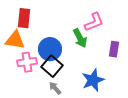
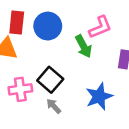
blue circle: (50, 49) -> (48, 26), moved
pink cross: (27, 62) -> (20, 89), moved

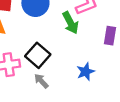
blue star: (99, 96) -> (86, 72), size x0.7

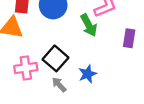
blue star: (86, 72) -> (88, 74), moved

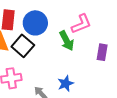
black square: (56, 58) -> (23, 46), moved

